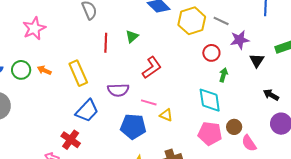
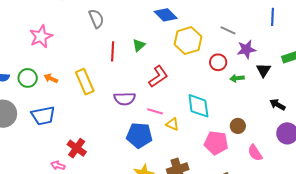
yellow hexagon: (192, 21) -> (188, 41), moved
green arrow: (223, 75) -> (237, 78), moved, turned -112
cyan diamond: (210, 100) -> (198, 106), moved
blue trapezoid: (87, 111) -> (43, 116), moved, turned 35
brown circle: (234, 127) -> (238, 126), moved

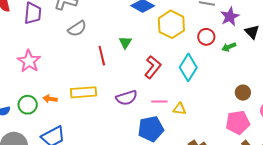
gray semicircle: (96, 19) -> (77, 29), turned 96
yellow rectangle: (85, 82) -> (83, 92), turned -55
cyan diamond: (198, 106) -> (188, 67), moved, turned 56
pink pentagon: (216, 143) -> (238, 122), moved

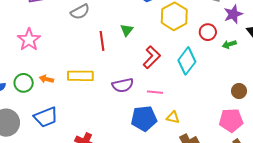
yellow triangle: (179, 109) -> (173, 117), moved

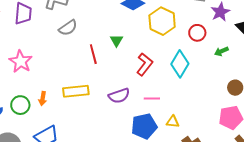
green arrow: (229, 44) -> (221, 51), moved
orange arrow: (46, 79) -> (43, 99), turned -88

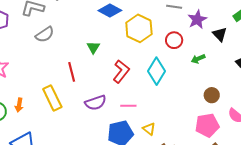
red line: (93, 54) -> (72, 72), moved
yellow rectangle: (76, 91) -> (52, 98), turned 70
yellow triangle: (173, 122) -> (149, 129), turned 32

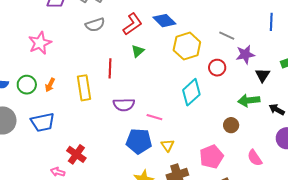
green arrow: (198, 59) -> (249, 100), moved, size x1.5
red L-shape: (121, 71) -> (132, 24), moved
brown circle: (212, 95) -> (231, 125), moved
pink pentagon: (207, 125) -> (211, 157), moved, turned -30

